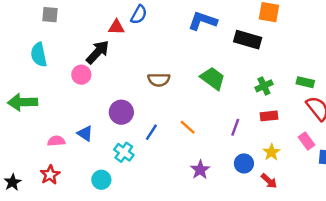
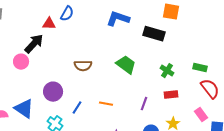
green cross: (264, 86) -> (167, 71), turned -32
orange line: (188, 127) -> (106, 104), turned -32
blue triangle: (85, 133) -> (24, 109), size x1.5

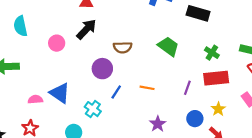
black arrow: (34, 44) -> (86, 29), moved
purple circle: (53, 92) -> (102, 69), moved
red rectangle: (171, 95) -> (216, 78), size x1.6

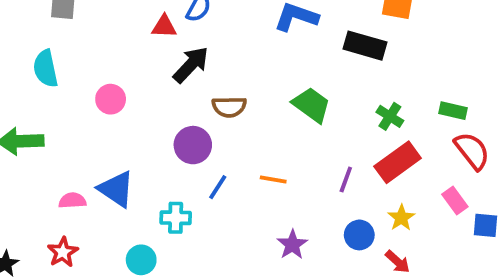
black arrow: (86, 29) -> (191, 65), moved
red rectangle: (216, 78) -> (398, 162), turned -30
cyan cross: (93, 109) -> (176, 218), turned -35

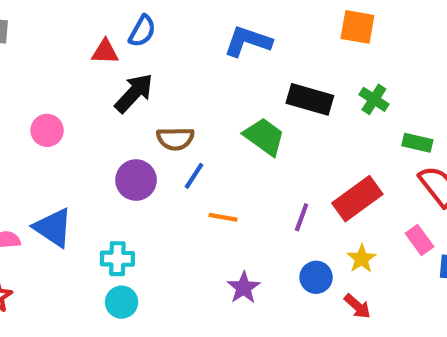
black rectangle: (365, 46) -> (310, 99), moved
green cross: (390, 116) -> (374, 99), moved
blue line: (218, 187) -> (194, 176), moved
cyan circle: (141, 260) -> (122, 302), moved

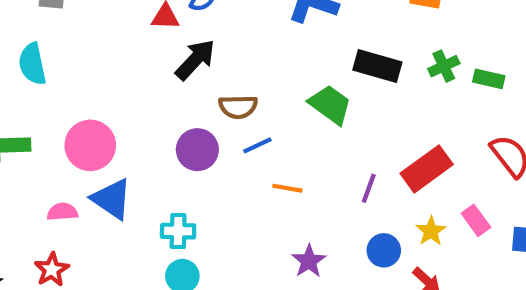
green cross: (374, 99) -> (444, 66), turned 32
pink circle: (47, 130) -> (90, 145), moved, size x1.5
green rectangle: (417, 143) -> (489, 79), moved
blue line: (194, 176) -> (257, 145), turned 32
pink rectangle: (419, 240) -> (476, 220), moved

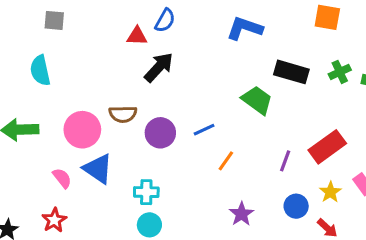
brown semicircle: (238, 107) -> (123, 114), moved
orange line: (287, 188) -> (226, 161), turned -65
pink semicircle: (62, 212) -> (62, 178), turned 55

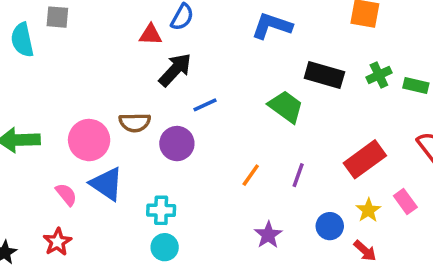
cyan semicircle: (40, 70) -> (22, 40), moved
blue line: (204, 130) -> (205, 105), moved
purple line: (285, 161) -> (298, 175), moved

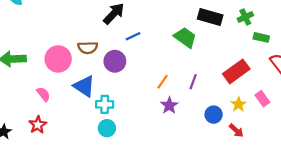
green rectangle: (416, 86) -> (261, 37), moved
blue triangle: (107, 184) -> (84, 86), moved
purple star: (268, 235) -> (169, 105), moved

